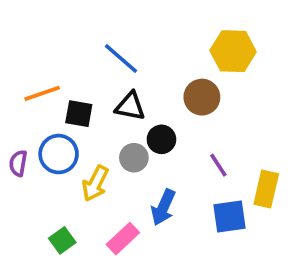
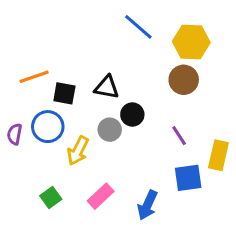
blue line: (121, 58) -> (138, 27), moved
brown circle: (202, 97) -> (184, 80), moved
blue arrow: (163, 207) -> (147, 205), moved

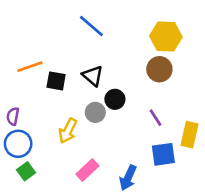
blue line: (138, 27) -> (91, 26), moved
black triangle: (107, 87) -> (93, 76), turned 30
blue circle: (48, 127) -> (18, 144), moved
green square: (51, 198) -> (26, 171), moved

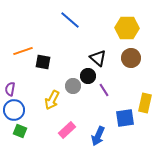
brown circle: (159, 69) -> (131, 58), moved
black triangle: (93, 76) -> (98, 58), moved
purple line: (155, 118) -> (104, 90), moved
green square: (26, 171) -> (20, 131), turned -32

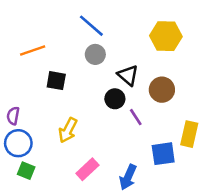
orange line: (23, 51) -> (33, 50), moved
brown circle: (131, 58) -> (162, 90), moved
gray circle: (73, 86) -> (95, 54), moved

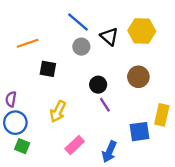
black triangle: (128, 75) -> (109, 37), moved
purple line: (136, 117) -> (105, 105), moved

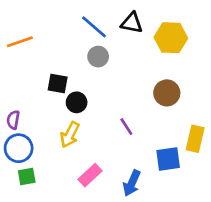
black triangle: (109, 37) -> (132, 23), moved, turned -30
orange line: (28, 43) -> (20, 42), moved
black circle: (98, 85) -> (77, 102), moved
green square: (22, 146) -> (27, 176), turned -32

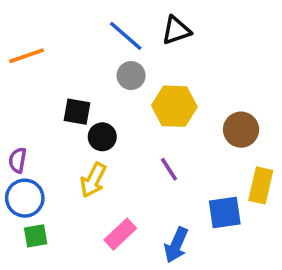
black triangle: (132, 23) -> (176, 30), turned -30
yellow hexagon: (171, 38) -> (174, 106), moved
brown circle: (167, 93) -> (241, 130), moved

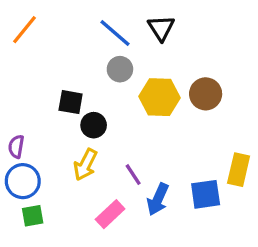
black triangle: (176, 30) -> (161, 28), turned -44
orange line: (27, 56) -> (24, 30), moved, turned -32
brown circle: (241, 130) -> (206, 94), moved
purple line: (169, 169) -> (133, 175), moved
blue arrow: (176, 245) -> (158, 199), moved

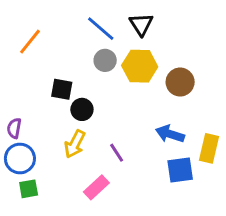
orange line: (24, 30) -> (30, 42), moved
yellow hexagon: (159, 97) -> (140, 66), moved
blue arrow: (158, 199) -> (170, 134), moved, turned 84

